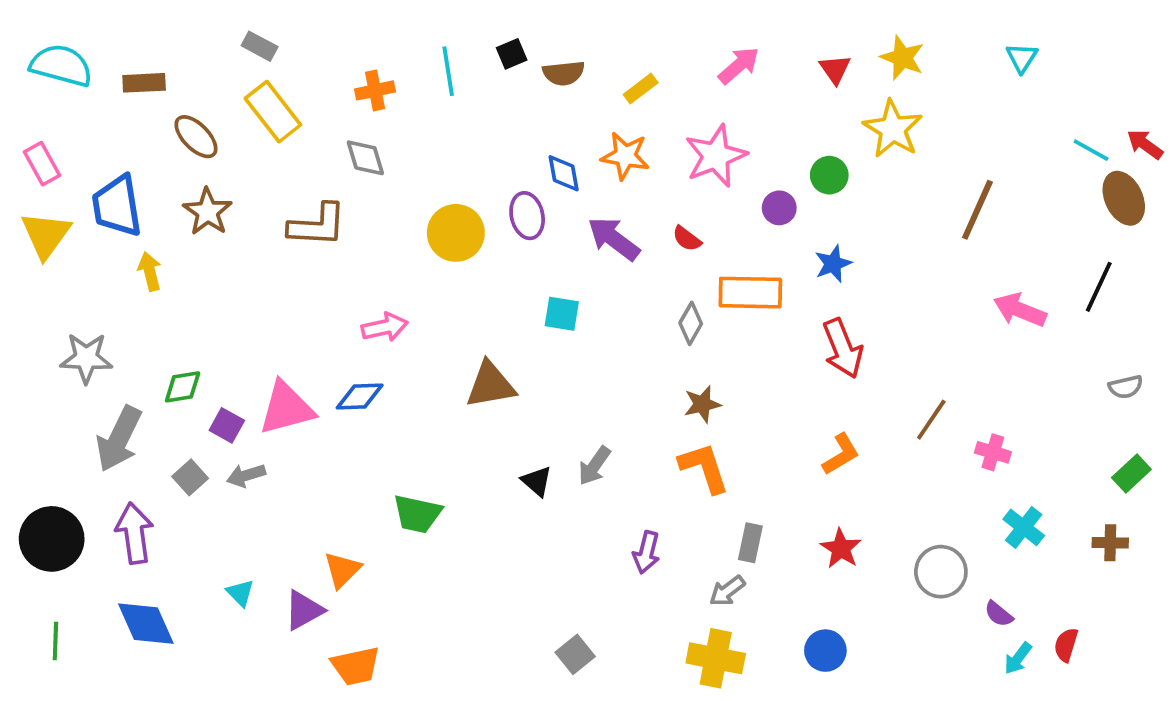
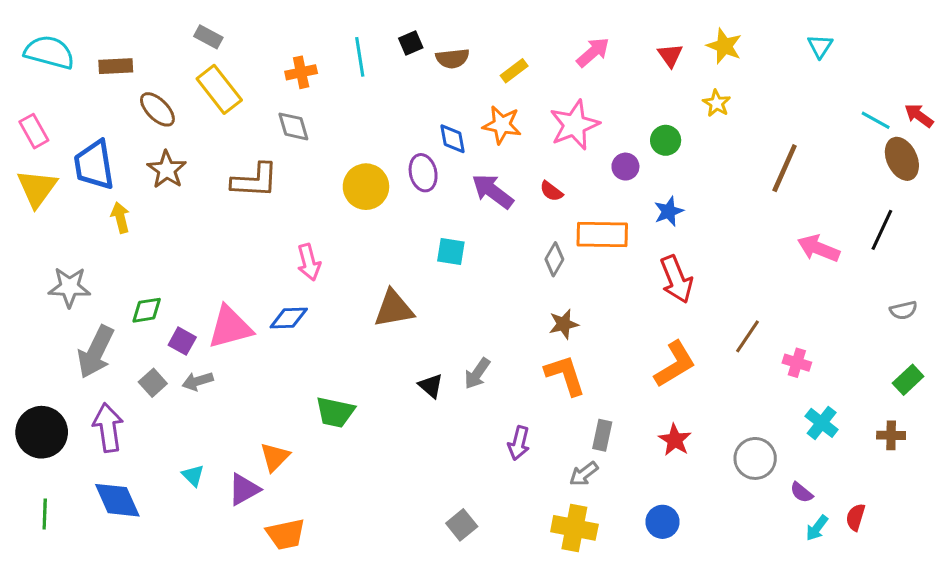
yellow star: (893, 129) -> (717, 103), size x0.6
pink arrow: (385, 327) -> (309, 262), turned 87
orange L-shape: (841, 454) -> (675, 364), size x1.4

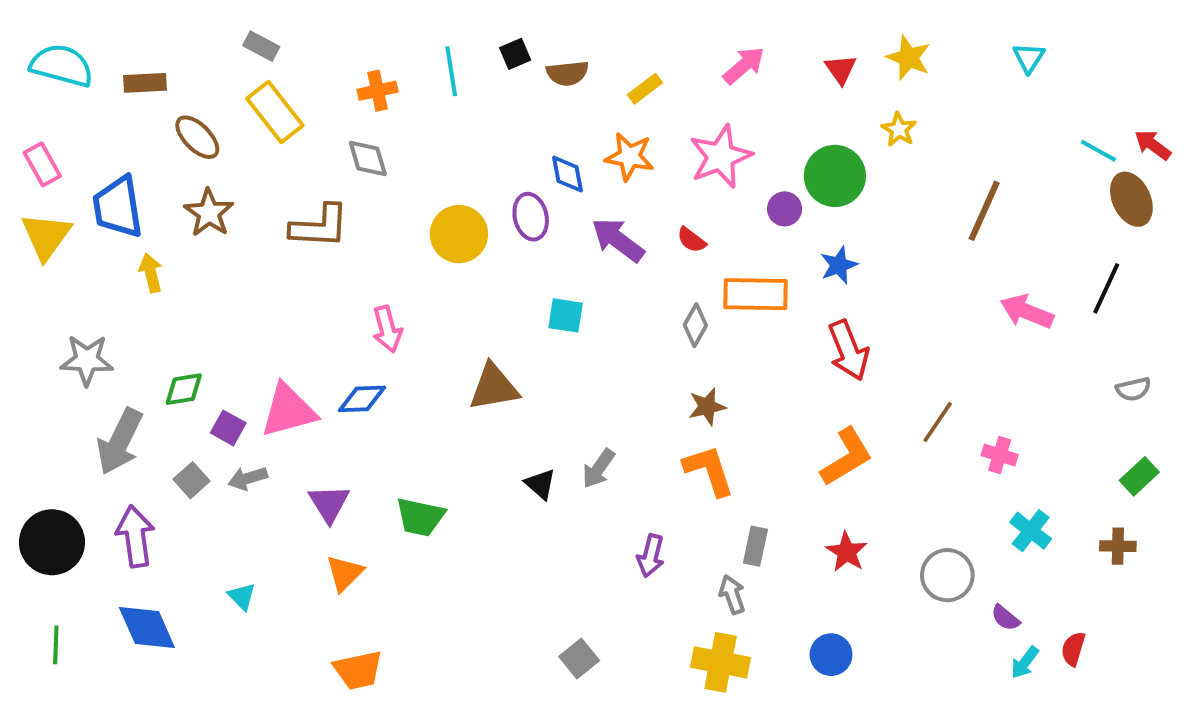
green circle: (666, 140) -> (835, 176), size x1.6
gray arrow: (584, 474) -> (732, 595), turned 108
purple triangle: (244, 489) -> (329, 503), moved, turned -33

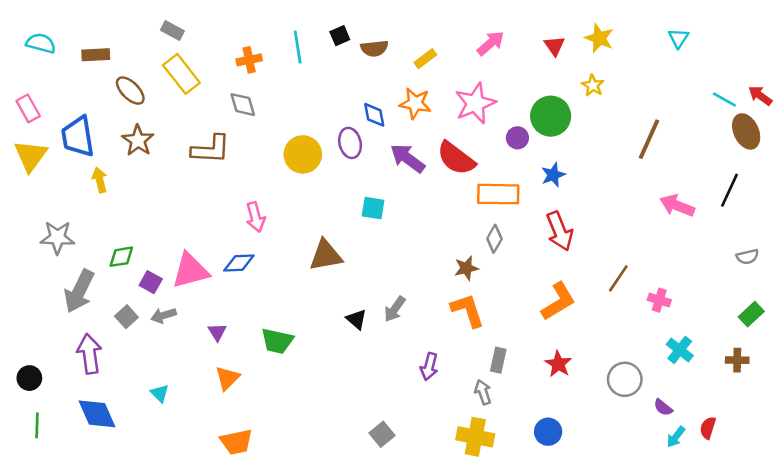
cyan semicircle: (62, 65) -> (41, 43), size x0.7
red semicircle: (691, 240) -> (456, 158), size x2.0
gray diamond: (695, 325) -> (494, 239), moved
purple triangle: (329, 503) -> (217, 332), size x0.7
black circle: (52, 542) -> (29, 378), moved, size x0.6

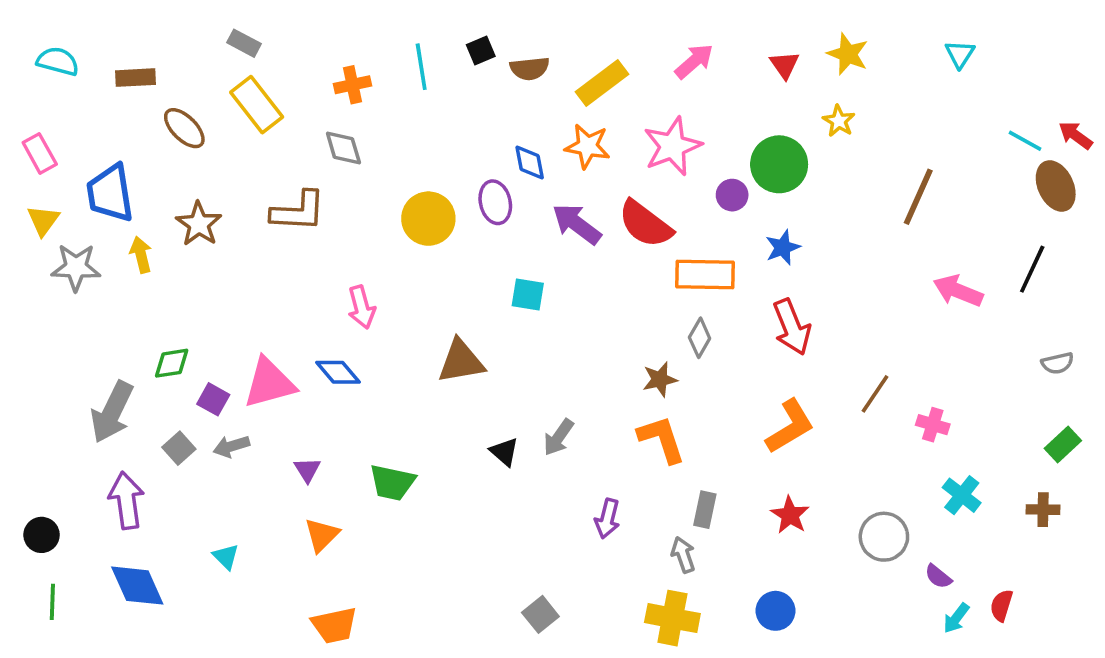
yellow rectangle: (425, 59) -> (602, 83), size x1.6
brown star: (138, 140) -> (199, 224), moved
yellow triangle: (31, 156) -> (43, 220), size x0.7
gray star: (57, 237) -> (76, 267), moved
blue diamond: (239, 263) -> (338, 372), turned 52

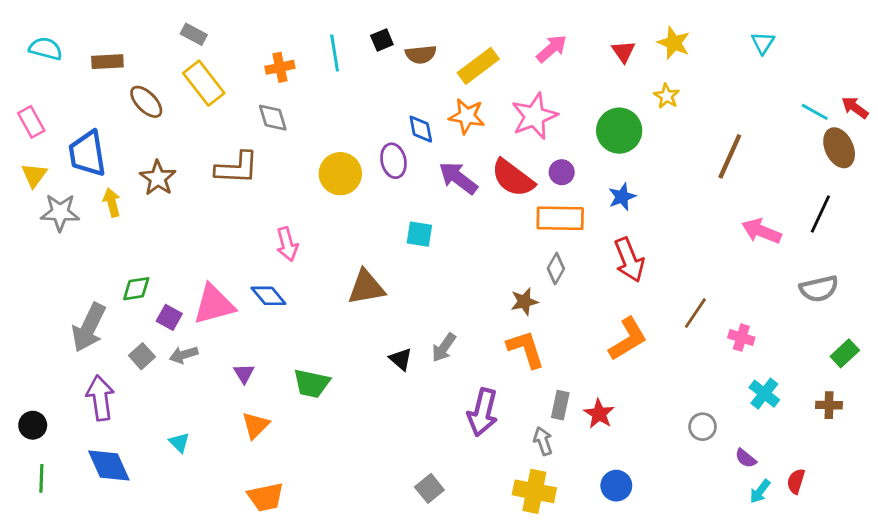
purple circle: (732, 195) -> (562, 172), moved
gray semicircle: (1057, 363) -> (819, 289), moved, size x1.5
red star: (790, 515) -> (599, 414), moved
purple arrow: (607, 519) -> (483, 412), size x1.5
gray circle: (884, 537) -> (703, 427), size x0.7

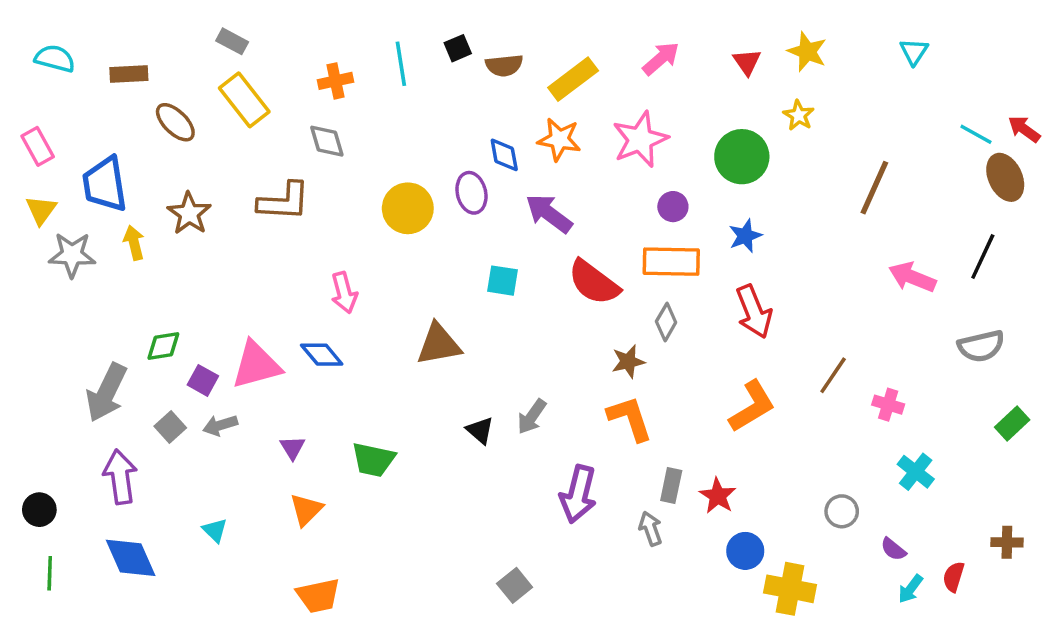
red semicircle: (513, 178) -> (594, 282), moved
brown cross: (829, 405) -> (1007, 542), moved
blue circle: (616, 486) -> (745, 551), moved
yellow cross: (534, 491) -> (790, 589), moved

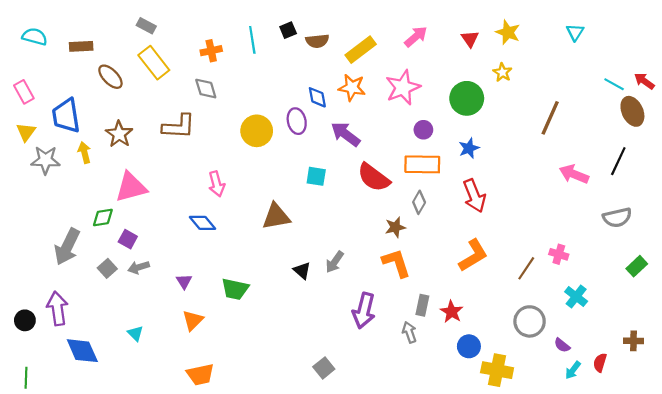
pink triangle: (256, 365) -> (131, 187), moved
brown line: (833, 375) -> (526, 268), moved
purple arrow: (120, 477) -> (57, 308), moved
gray circle: (842, 511) -> (530, 321), size x1.5
green line: (50, 573) -> (26, 378), moved

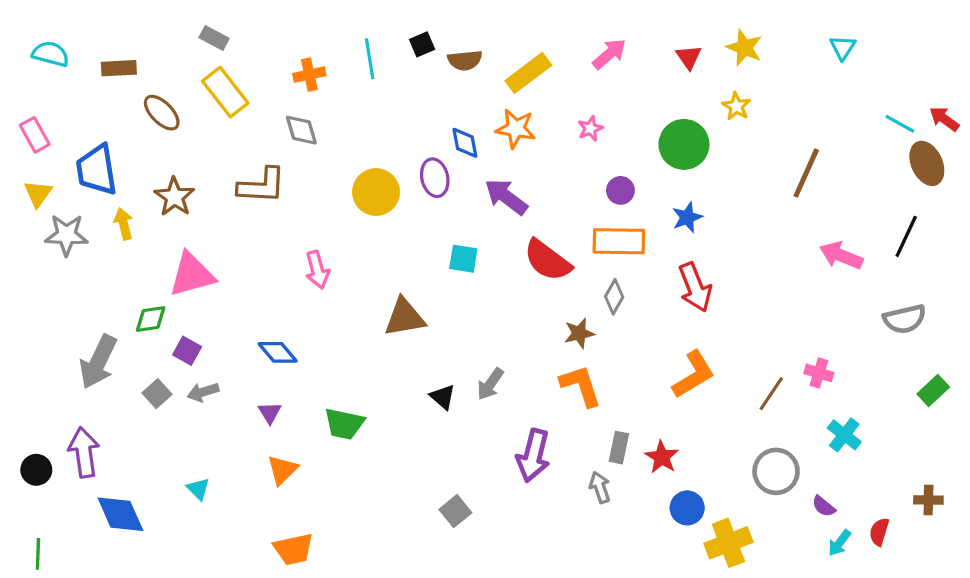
pink star: (403, 88) -> (590, 129), size x0.5
blue diamond: (203, 223) -> (278, 352), moved
gray square: (324, 368) -> (455, 511), moved
yellow cross: (497, 370) -> (728, 543), turned -32

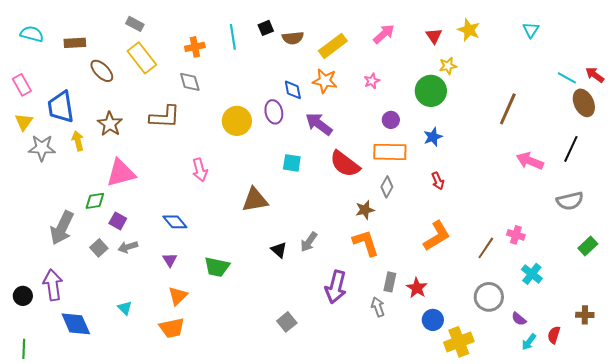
yellow star: (736, 106) -> (448, 66), moved, turned 30
red arrow: (695, 287) -> (438, 181), size x0.6
orange trapezoid: (293, 549) -> (172, 328), moved

